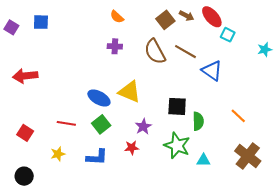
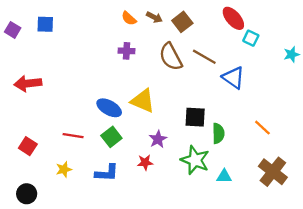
brown arrow: (187, 16) -> (154, 17), moved

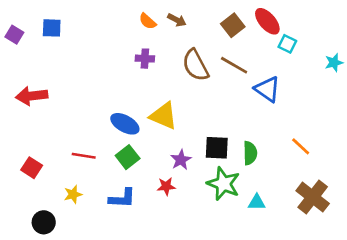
brown square: (182, 22) -> (233, 25), moved
black square: (195, 117) -> (217, 148), moved
black circle: (27, 194) -> (44, 222), moved

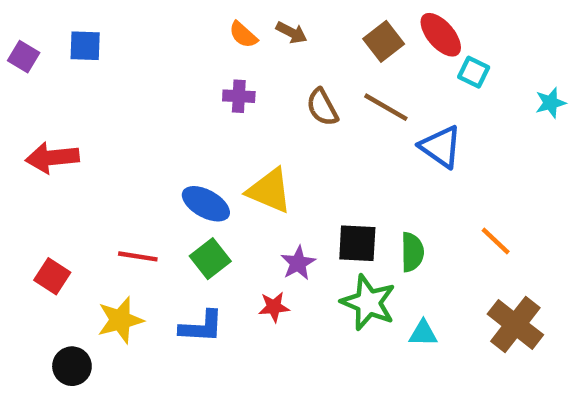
brown semicircle: (195, 65) -> (322, 107), size x0.7
yellow star: (73, 194) -> (120, 320), size x1.5

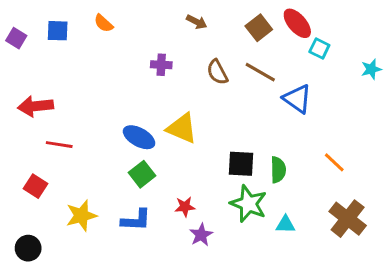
orange semicircle: (243, 35) -> (104, 23), moved
red line: (138, 256) -> (59, 145), moved
purple star: (298, 263) -> (201, 235), moved
black circle: (72, 366) -> (28, 248), moved

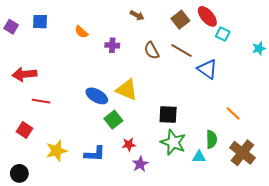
orange semicircle: (104, 23) -> (81, 32), moved
green semicircle: (278, 170) -> (211, 139), moved
green square: (142, 174) -> (113, 120), moved

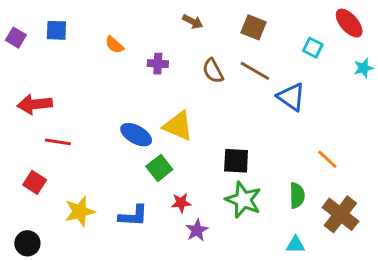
red ellipse: (207, 16) -> (349, 23), moved
brown square: (180, 20) -> (253, 27), turned -30
cyan triangle: (199, 157) -> (295, 245), moved

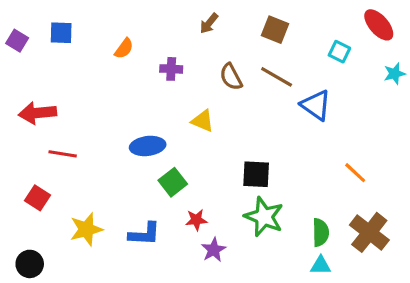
brown arrow: (193, 22) -> (209, 23), turned 102
orange semicircle: (114, 45) -> (124, 48), turned -96
yellow triangle: (178, 126) -> (203, 121), moved, size x0.7
blue ellipse: (136, 135) -> (148, 146), turned -36
green semicircle: (297, 195) -> (321, 232), moved

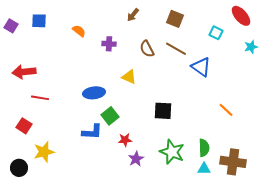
orange semicircle: (124, 48) -> (79, 31), turned -88
green star: (264, 217) -> (172, 152), moved
yellow star: (86, 229) -> (44, 152), moved
brown cross: (369, 232) -> (233, 162), moved, turned -30
blue L-shape: (144, 234) -> (92, 132), moved

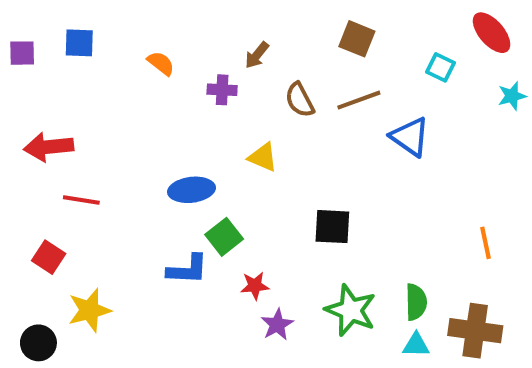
brown arrow: (133, 15) -> (257, 55), moved
purple square: (11, 26) -> (22, 53), turned -32
brown line: (176, 49) -> (359, 100), turned -50
orange line: (226, 110) -> (485, 243), moved, turned 35

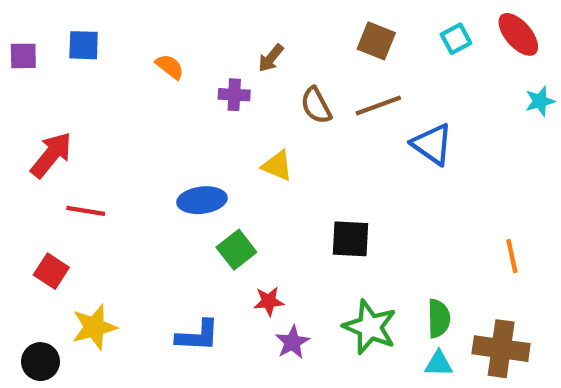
cyan square: (441, 67) -> (456, 39), moved, turned 36
red arrow: (49, 147) -> (51, 155), turned 135
blue L-shape: (187, 269) -> (198, 336), moved

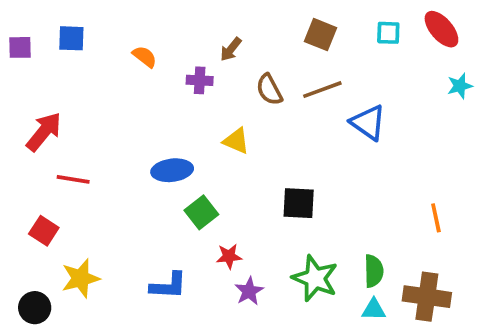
cyan square: (456, 39) -> (388, 33), turned 30

